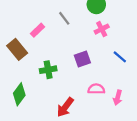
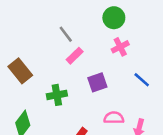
gray line: (64, 18) -> (66, 34), moved
pink rectangle: (37, 30) -> (75, 56), moved

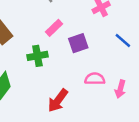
pink rectangle: (75, 56) -> (54, 28), moved

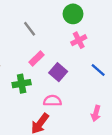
purple square: (78, 43) -> (58, 72), turned -30
pink semicircle: (95, 79) -> (52, 101), moved

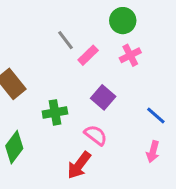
pink rectangle: (36, 58) -> (88, 55), moved
blue line: (98, 70) -> (156, 115), moved
pink semicircle: (52, 101) -> (96, 135), turned 36

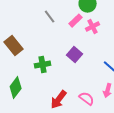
pink rectangle: (88, 55) -> (76, 21), moved
pink semicircle: (96, 135) -> (87, 99), moved

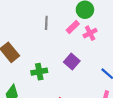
gray line: (50, 17) -> (46, 23), turned 40

